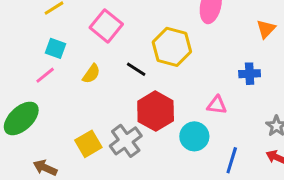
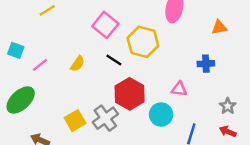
pink square: (106, 26) -> (105, 25), moved
orange triangle: (266, 29) -> (219, 27), turned 35
cyan square: (56, 48) -> (16, 50), moved

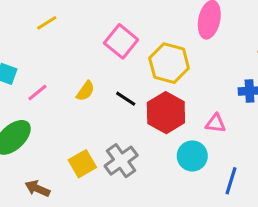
black line: (114, 60) -> (126, 99), moved
red hexagon: (130, 94) -> (166, 113), moved

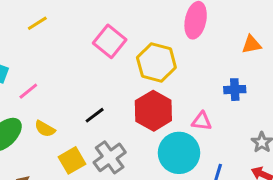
yellow semicircle: (85, 91) -> (45, 129), moved, turned 85
black line: (126, 99) -> (95, 115), moved, turned -70
cyan circle: (192, 156) -> (179, 153), size x1.4

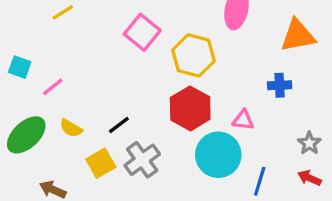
orange triangle: (251, 44) -> (298, 36), size x1.6
black line: (95, 115) -> (119, 125), moved

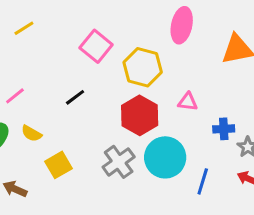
blue cross: (280, 85) -> (224, 129), moved
pink triangle: (243, 120) -> (188, 102), moved
black line: (119, 125) -> (75, 97), moved
gray cross: (142, 160) -> (119, 162), moved

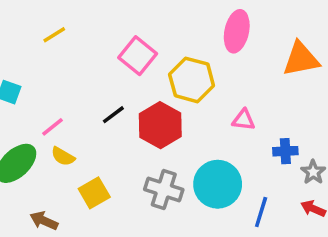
pink line: (15, 96) -> (53, 127), moved
red hexagon: (140, 115) -> (160, 125), moved
gray cross: (119, 162) -> (164, 189), turned -36

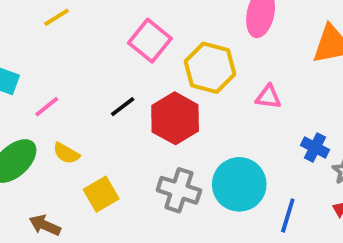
pink triangle: (244, 120) -> (268, 97), moved
pink line: (53, 127) -> (47, 107), moved
blue cross: (285, 151) -> (315, 147), turned 30

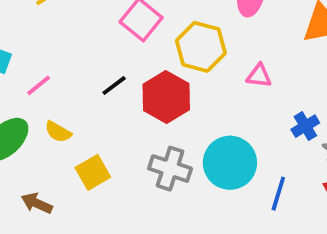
blue cross: (315, 147) -> (305, 126), turned 32

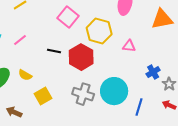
pink line: (39, 85) -> (20, 40), moved
black line: (114, 85) -> (54, 51), turned 48

